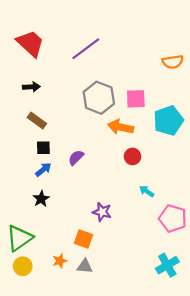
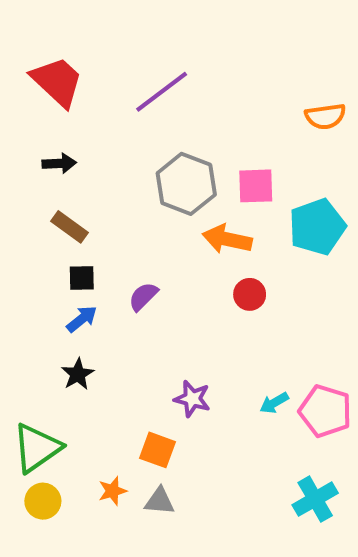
cyan arrow: (147, 191) -> (274, 403), moved, turned -64

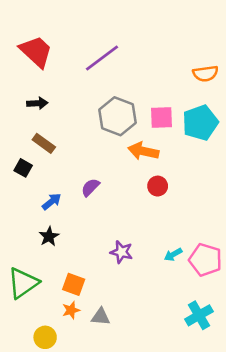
cyan pentagon: (317, 227) -> (200, 123), moved
black square: (82, 278) -> (23, 168), moved, turned 30
orange square: (158, 450) -> (74, 284), moved
yellow circle: (43, 501) -> (45, 337), moved

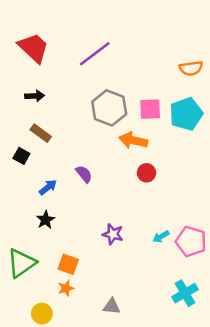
purple semicircle: (90, 187) -> (84, 174), turned 96
gray triangle: (101, 317) -> (112, 306), moved

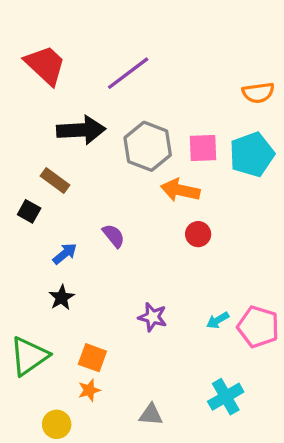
black arrow: (35, 96) -> (81, 130), moved, size x1.8
cyan cross: (185, 293) -> (226, 397), moved

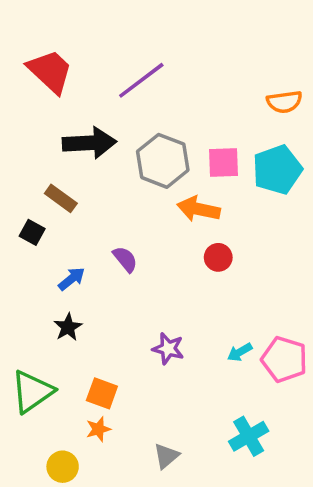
gray triangle: (151, 415) -> (166, 456), turned -45

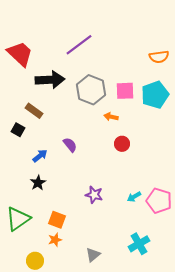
red trapezoid: (50, 71) -> (20, 54), moved
orange arrow: (199, 209) -> (111, 117), size x0.6

